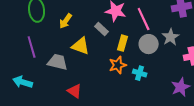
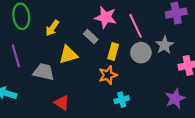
yellow triangle: (81, 46) -> (68, 55), turned -36
cyan cross: (140, 73) -> (122, 100), moved, turned -32

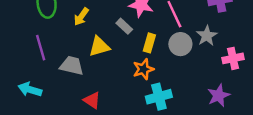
cyan cross: (122, 100) -> (159, 97), size x1.5

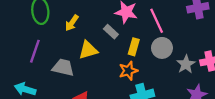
gray star: (207, 36) -> (186, 64), moved
purple line: (41, 48) -> (35, 51), turned 35

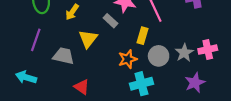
yellow rectangle: (134, 47) -> (143, 36), moved
gray circle: (162, 48) -> (159, 56), moved
yellow triangle: (88, 50) -> (88, 39), turned -36

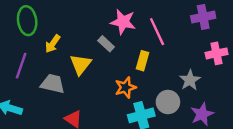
yellow arrow: (72, 12) -> (53, 44), moved
pink cross: (208, 50) -> (217, 53), moved
gray circle: (159, 56) -> (168, 102), moved

